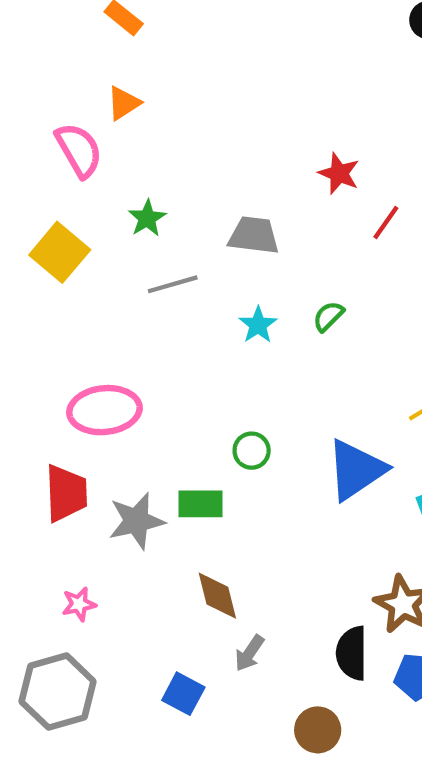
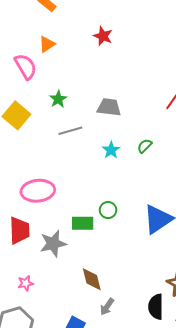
red star: (339, 173) -> (103, 36), moved
green rectangle: (200, 504) -> (83, 223), moved

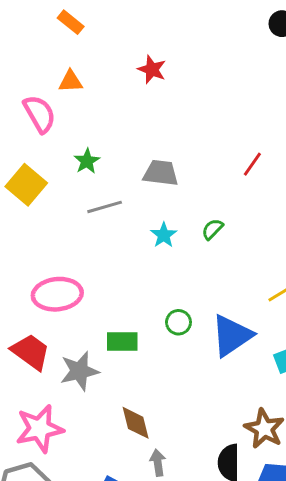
orange triangle: (47, 44) -> (71, 81), turned 30
green circle: (108, 210) -> (178, 322), moved
red trapezoid: (20, 230) -> (31, 352), turned -52
pink star: (26, 283) -> (40, 429), size x2.0
gray arrow: (107, 307) -> (158, 463), turned 138

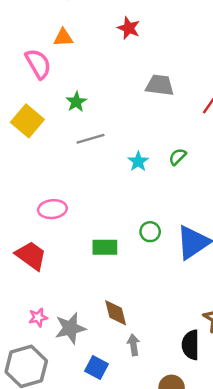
gray trapezoid: (161, 173) -> (160, 85), moved
pink ellipse: (57, 294) -> (52, 209), size x0.7
gray star: (79, 371) -> (70, 328), moved
pink star: (40, 429) -> (38, 317), size x0.5

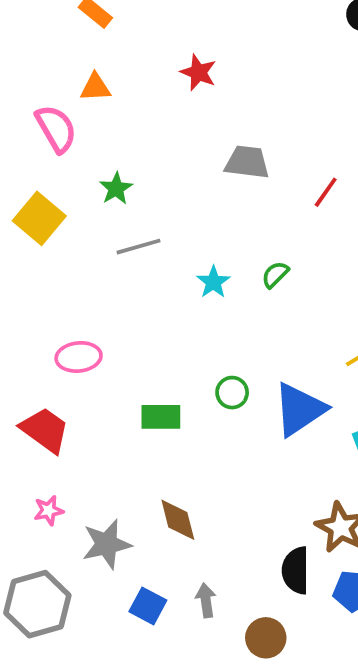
pink star: (38, 317) -> (49, 510), moved
gray arrow: (133, 345) -> (206, 600), moved

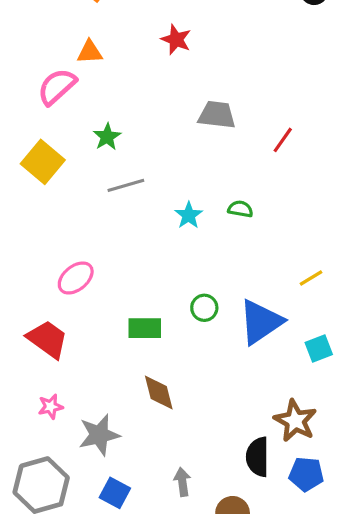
pink semicircle: (56, 129) -> (57, 87), turned -102
green semicircle: (275, 275) -> (240, 209), turned 55
pink ellipse: (79, 357) -> (76, 278), turned -33
brown diamond: (178, 520) -> (159, 392), moved
blue square: (148, 606) -> (115, 493), moved

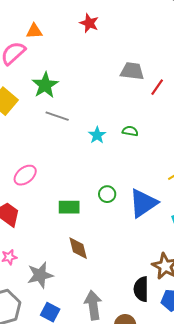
gray trapezoid: (217, 115) -> (132, 71), moved
green star: (107, 137) -> (45, 85), size x1.5
gray line: (126, 185) -> (57, 116), turned 35
gray arrow: (182, 482) -> (93, 305), size x1.6

